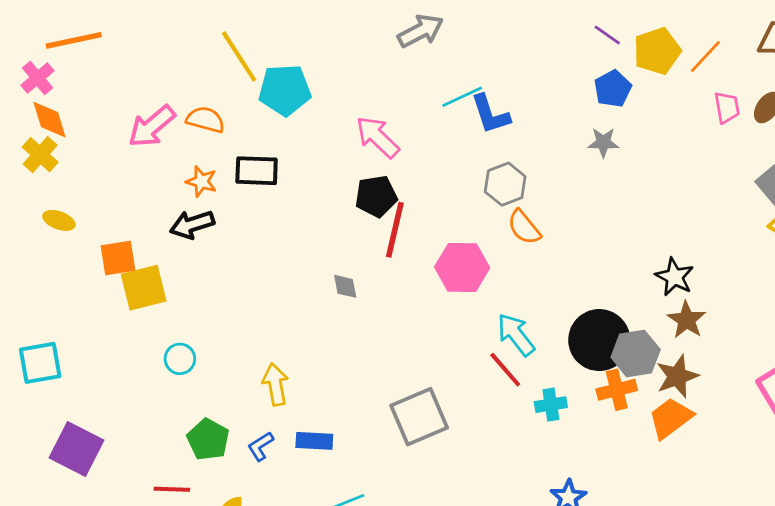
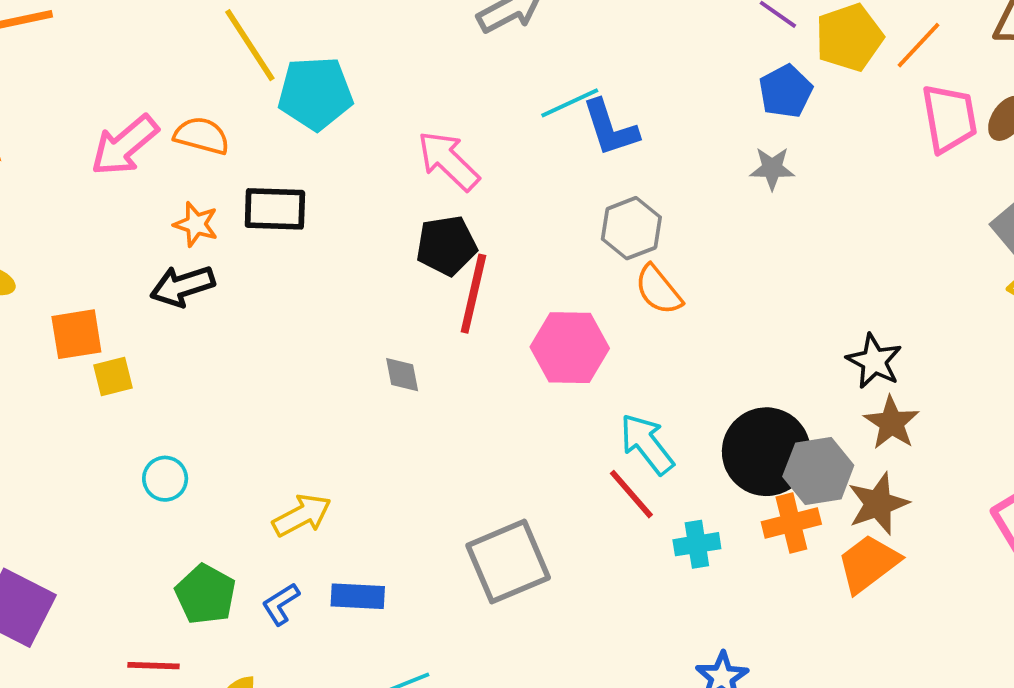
pink trapezoid: (727, 108) -> (949, 118), size x1.5
yellow square: (144, 288) -> (113, 377), size x0.6
yellow arrow: (275, 384) -> (302, 515), turned 72

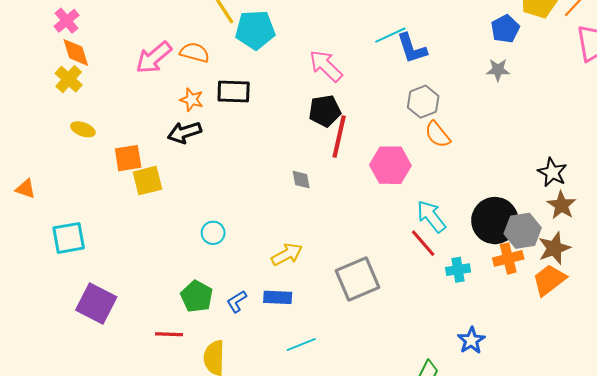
yellow square: (113, 377) -> (148, 181), size x1.4
cyan circle: (165, 479) -> (213, 233), moved
yellow arrow: (302, 515) -> (287, 254), moved

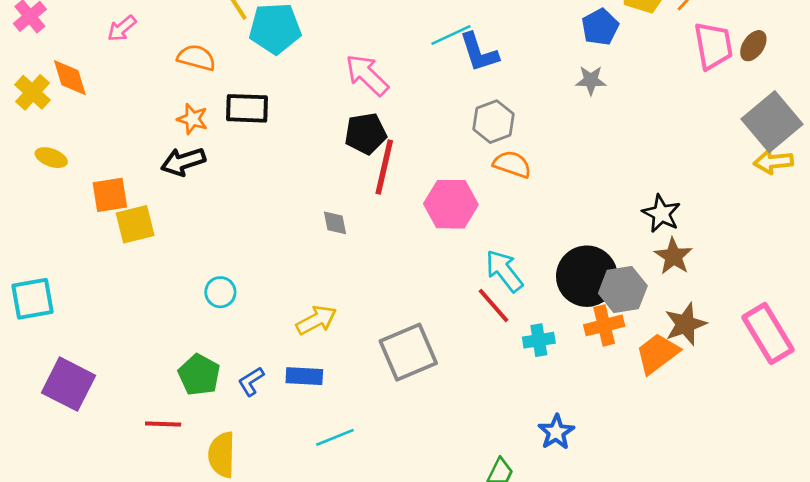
orange diamond: (76, 52) -> (70, 78), moved
pink arrow: (154, 58) -> (122, 28), moved, size x0.6
orange semicircle: (437, 134) -> (512, 164), turned 148
brown star: (554, 248) -> (685, 324), moved

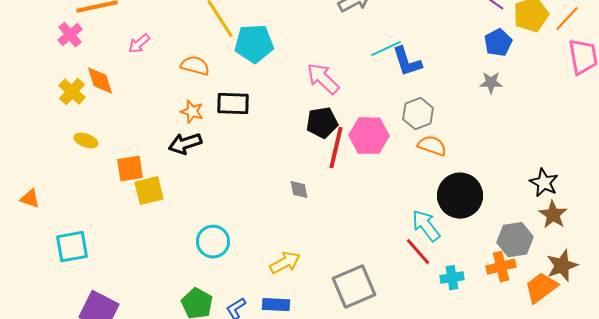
pink hexagon: (451, 204) -> (369, 136), moved
black circle: (587, 276) -> (460, 196), moved
cyan circle: (220, 292) -> (213, 242), size x1.4

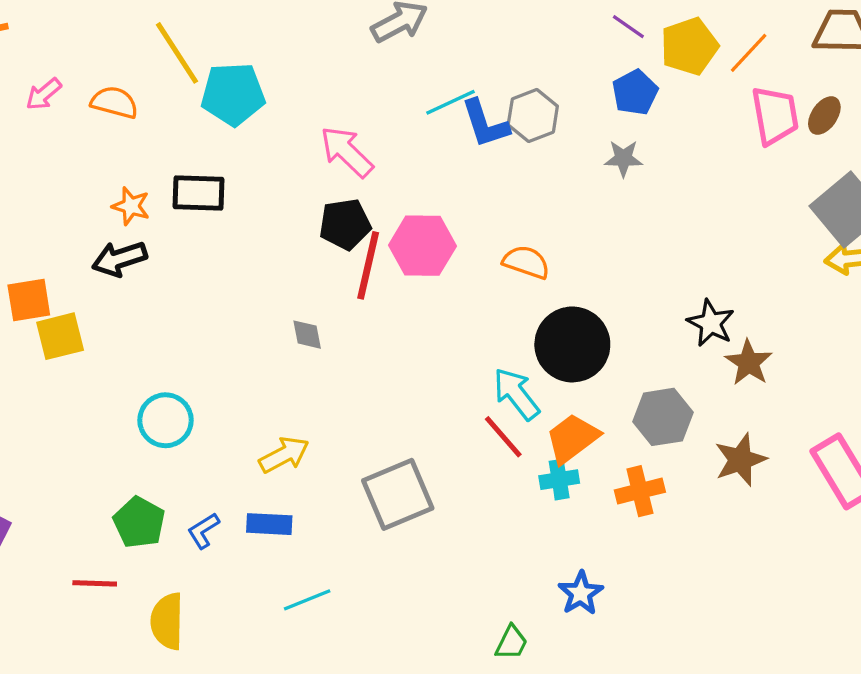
orange semicircle: (195, 66) -> (114, 102), moved
gray hexagon: (418, 114) -> (533, 116), moved
brown star: (553, 215) -> (749, 363), moved
orange cross: (501, 267) -> (640, 491), moved
orange trapezoid: (541, 288) -> (572, 438), moved

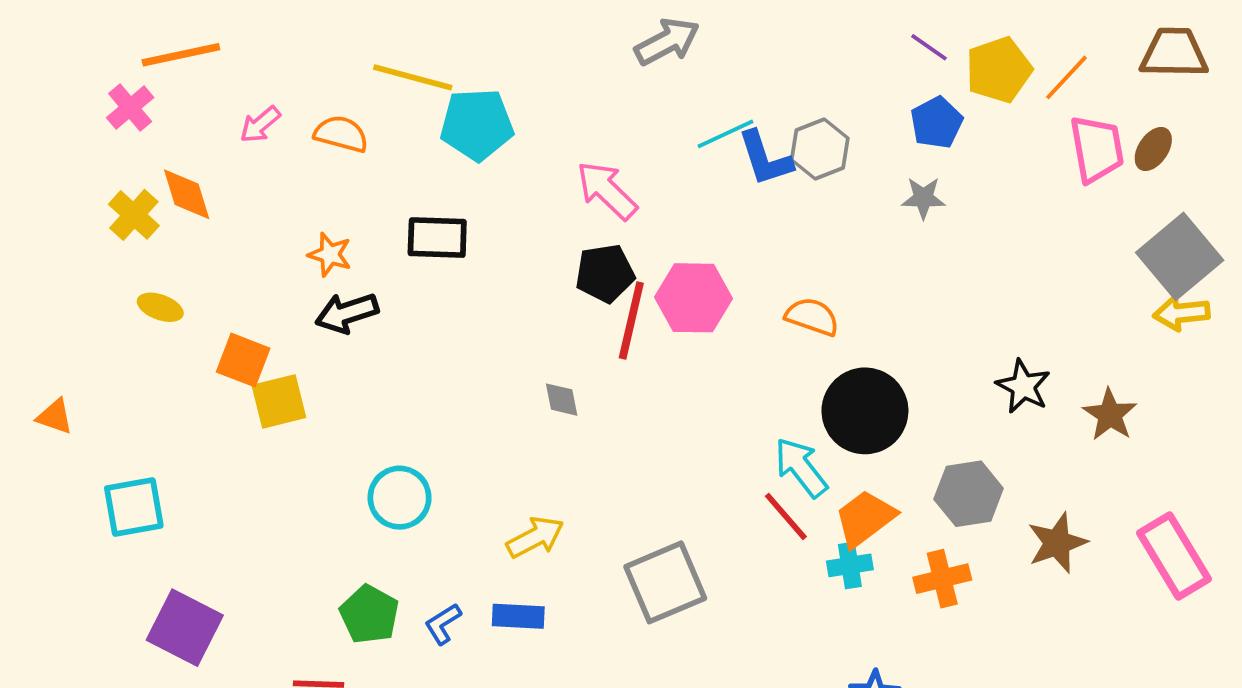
yellow line: (177, 53) -> (413, 77), turned -42
orange star: (131, 206) -> (330, 255), moved
orange square: (29, 300) -> (243, 360), turned 30
brown star: (749, 363) -> (1110, 415), moved

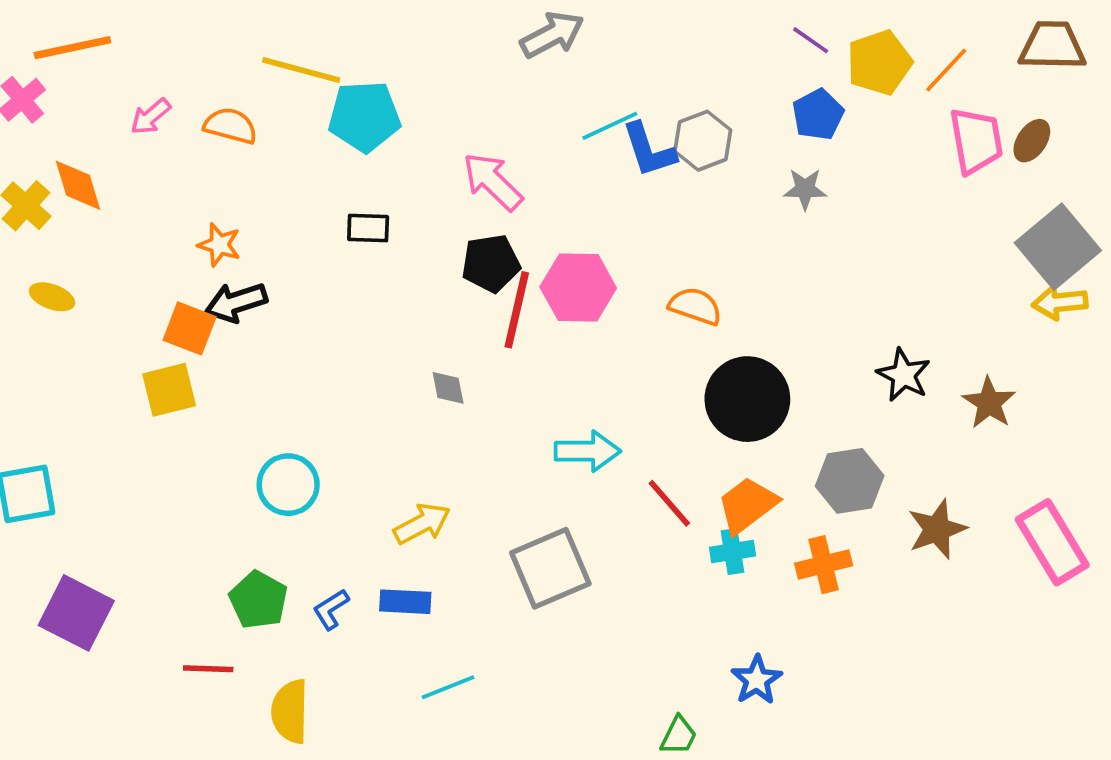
black rectangle: (437, 238) -> (368, 228), moved, size x0.7
orange square: (243, 360) -> (190, 328), moved
cyan arrow: (801, 467) -> (587, 451), moved, turned 128

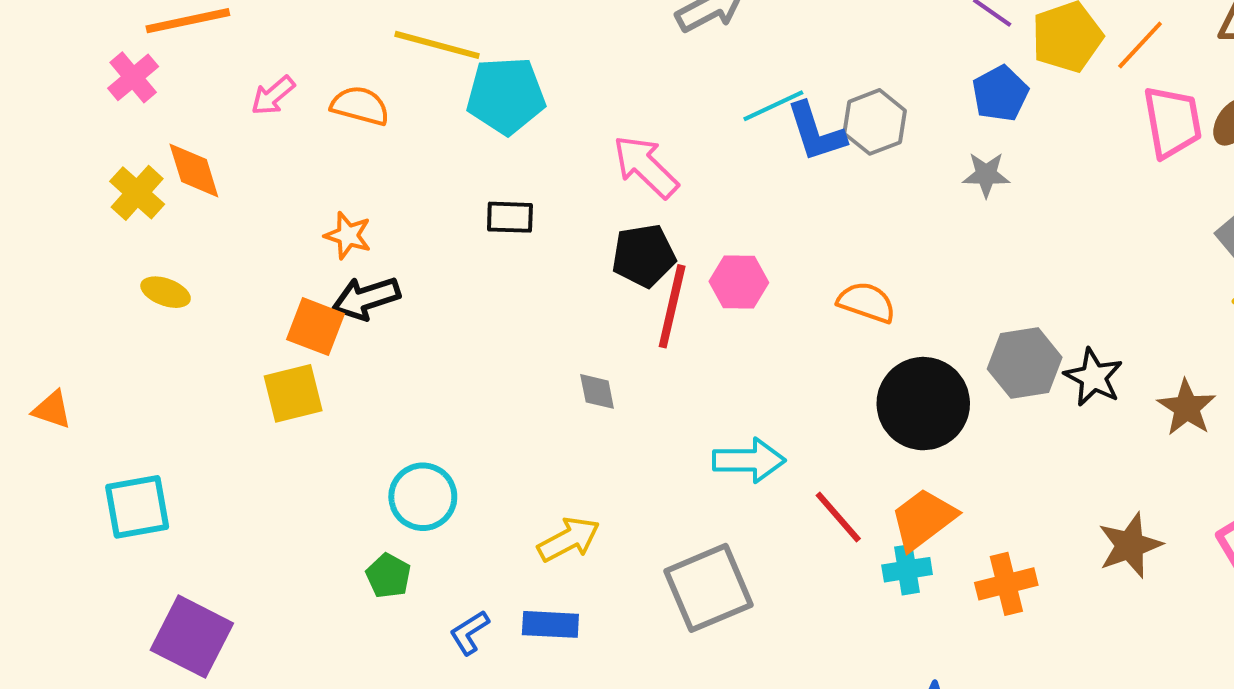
pink hexagon: (578, 288) -> (739, 282), size x0.7
gray hexagon: (850, 481) -> (1025, 363), moved
green pentagon: (258, 600) -> (388, 576), moved, size x0.7

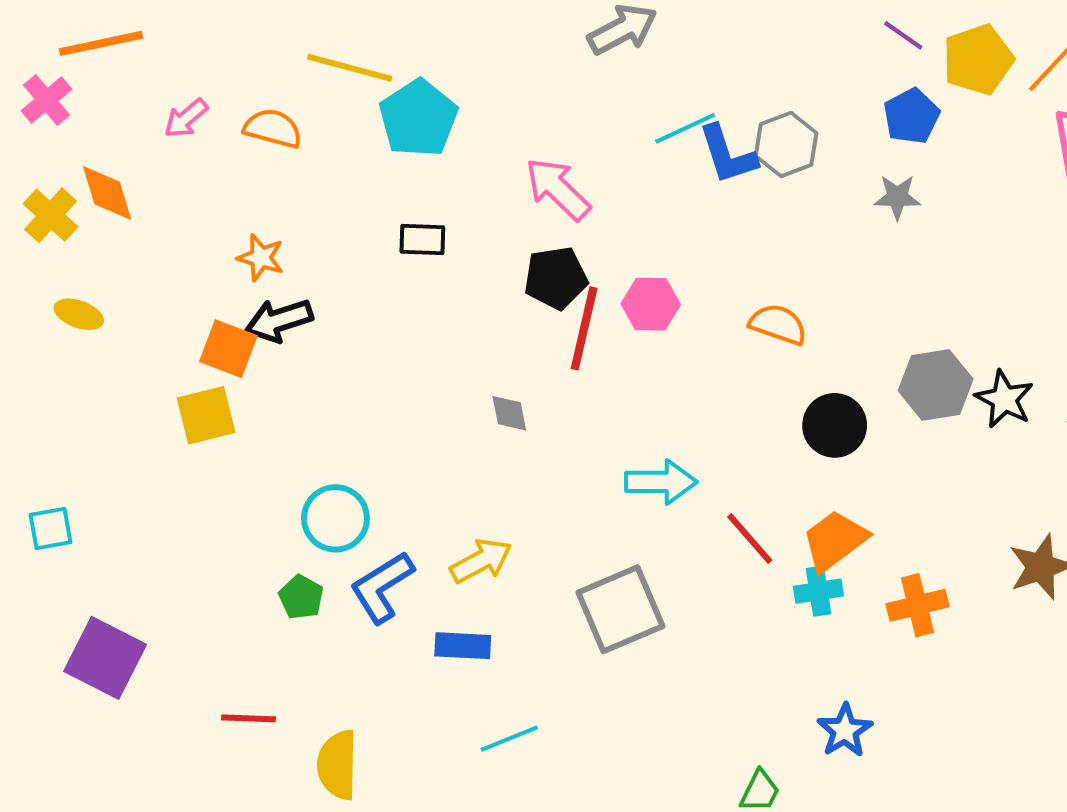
cyan pentagon: (506, 96) -> (418, 118), turned -30
black circle: (923, 404) -> (835, 425), size x0.7
cyan square: (137, 507) -> (51, 528), size x0.7
blue L-shape: (469, 632) -> (382, 587), moved, size x1.6

